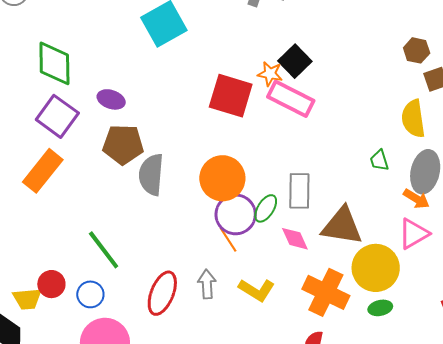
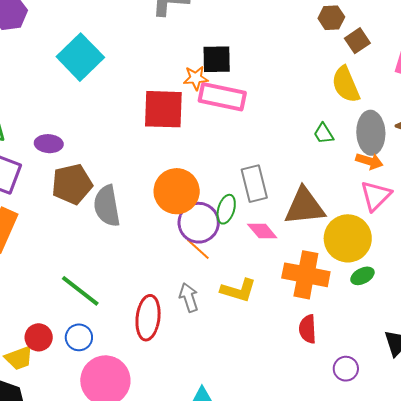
black square: (295, 61) -> (217, 59), turned -32

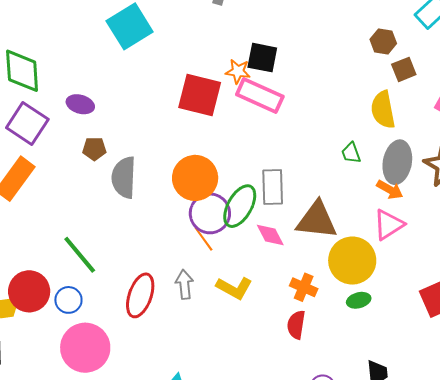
brown pentagon: (72, 184) -> (94, 149), size x0.6
green ellipse: (226, 209) -> (240, 206), size x1.5
orange cross: (306, 275) -> (304, 287), size x0.6
red semicircle: (308, 329) -> (296, 325), moved
red circle: (39, 337) -> (29, 291), size x1.5

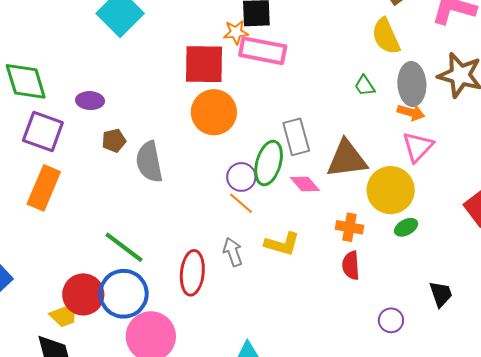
orange circle: (195, 178) -> (214, 112), moved
purple circle: (210, 213) -> (241, 177), size x0.7
blue circle: (68, 300) -> (124, 294), size x1.8

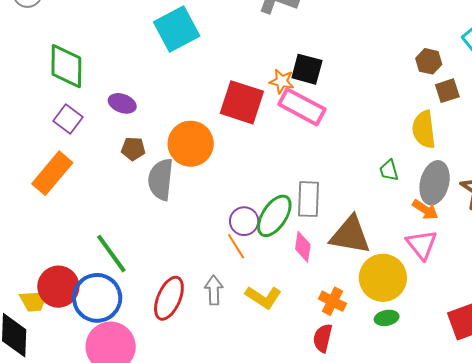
orange circle: (214, 112) -> (191, 144), moved
purple square: (43, 131) -> (68, 119), size x0.7
pink triangle: (418, 147) -> (422, 245), turned -40
pink diamond: (305, 184) -> (303, 247), turned 32

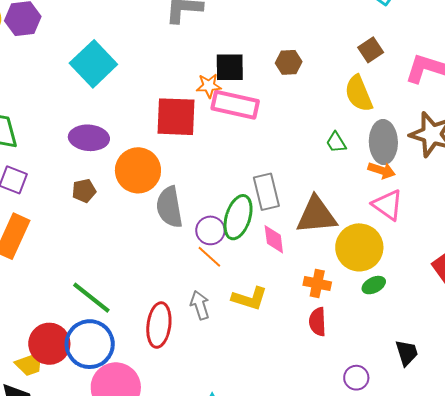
brown hexagon: (429, 61) -> (289, 62), moved
purple ellipse: (122, 103) -> (89, 138), moved, size x1.4
gray semicircle: (161, 179) -> (169, 207), moved

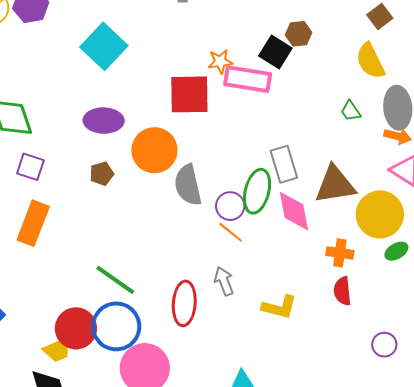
black square: (230, 67) -> (275, 52), moved, turned 36
pink diamond: (274, 239) -> (294, 211), size x1.4
yellow L-shape: (249, 298) -> (279, 307), moved

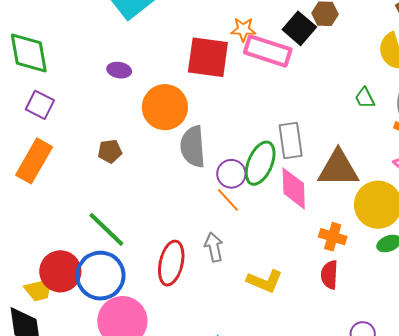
purple ellipse: (104, 121) -> (119, 70), size x0.6
brown pentagon: (102, 174) -> (110, 151), moved

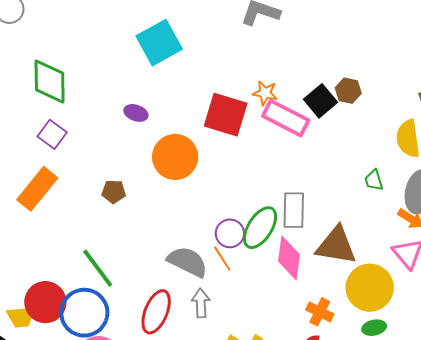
gray semicircle: (193, 147) -> (187, 262), moved, turned 111

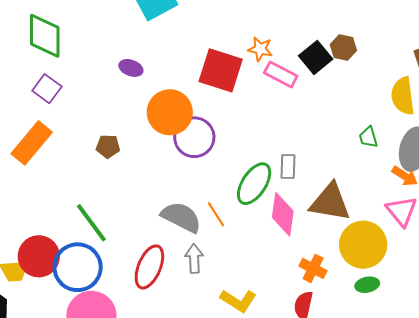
pink rectangle: (286, 118) -> (281, 74), size x0.7
gray rectangle: (294, 210) -> (288, 167), size x0.7
purple circle: (230, 233) -> (194, 137), moved, size x1.4

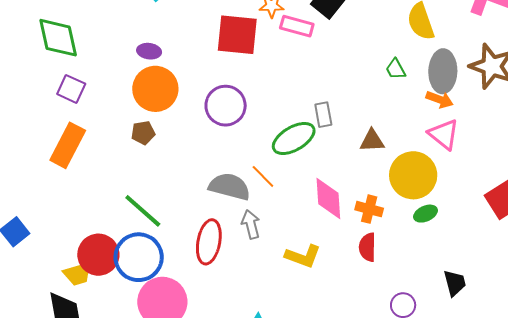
orange circle: (170, 112) -> (155, 89), moved
green ellipse: (254, 184) -> (294, 138), turned 39
brown triangle: (330, 202) -> (372, 141), size x0.6
pink diamond: (283, 214) -> (328, 198), moved

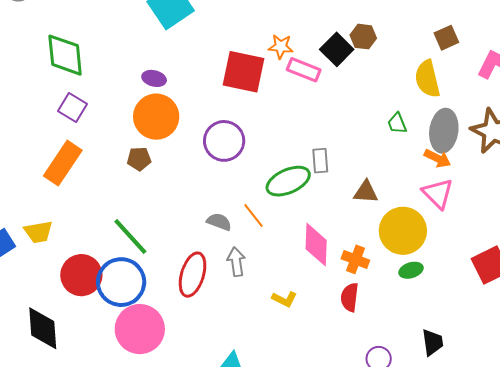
gray semicircle: (229, 187) -> (219, 222), size x0.6
yellow L-shape: (303, 256) -> (284, 299), size x0.7
yellow trapezoid: (78, 274) -> (38, 232), moved

